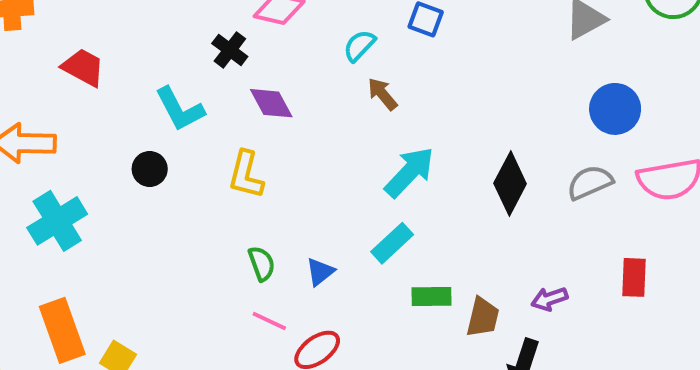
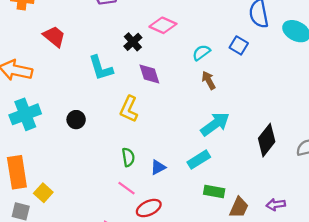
black circle: (150, 169) -> (76, 120), moved

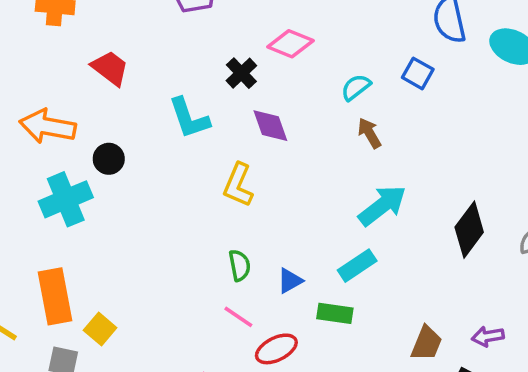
black circle: (76, 120) -> (109, 159), moved
green rectangle: (214, 191) -> (335, 313), moved

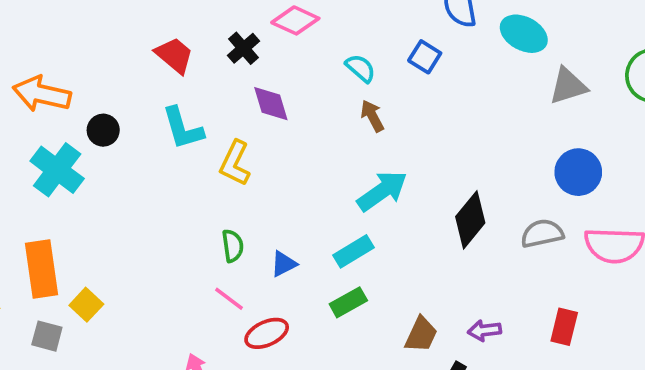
red trapezoid: (110, 68) -> (174, 55), moved
cyan semicircle: (356, 87) -> (361, 68), turned 76
cyan L-shape: (189, 118) -> (183, 128), moved
cyan cross: (66, 199) -> (57, 170), turned -33
green rectangle: (335, 313) -> (348, 302), moved, turned -40

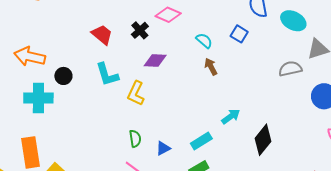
purple diamond: (271, 104) -> (155, 61), turned -70
cyan cross: (57, 170) -> (38, 98), turned -36
cyan arrow: (382, 191) -> (231, 117), moved, size x0.7
black diamond: (470, 220) -> (263, 140), moved
gray semicircle: (542, 233) -> (290, 69), moved

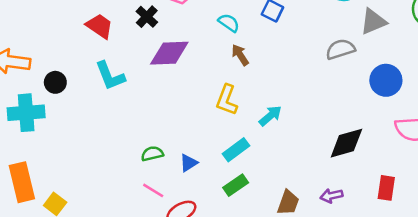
purple diamond: (155, 61) -> (169, 53), size x1.4
yellow L-shape: (136, 93) -> (227, 100), moved
green semicircle: (135, 139) -> (152, 154), turned -90
black diamond: (263, 140) -> (346, 143), moved, turned 40

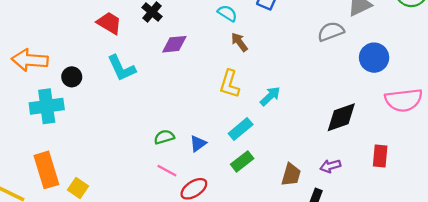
purple diamond: (169, 53) -> (174, 44), size x0.7

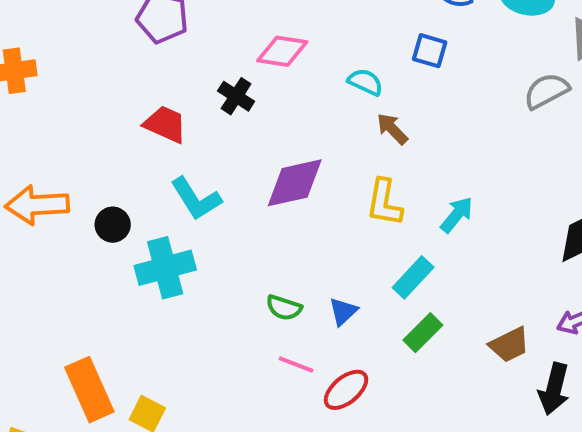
purple diamond: (174, 44) -> (295, 183), moved, size x1.4
cyan cross: (47, 106) -> (165, 268), moved
green semicircle: (164, 137) -> (284, 308), turned -138
brown trapezoid: (291, 175) -> (509, 345), turned 55

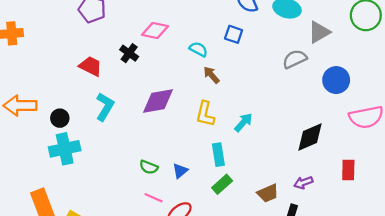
cyan L-shape: (196, 199) -> (105, 107), turned -120
cyan cross: (165, 268) -> (65, 149), moved
cyan rectangle: (413, 277) -> (218, 155), turned -55

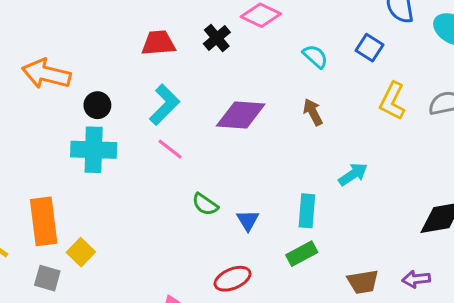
red trapezoid: (91, 66) -> (158, 43), turned -45
brown arrow: (211, 75) -> (313, 112), moved
yellow L-shape: (205, 114) -> (392, 101), moved
blue triangle: (180, 171) -> (248, 220), turned -35
pink line: (154, 198) -> (170, 149), moved

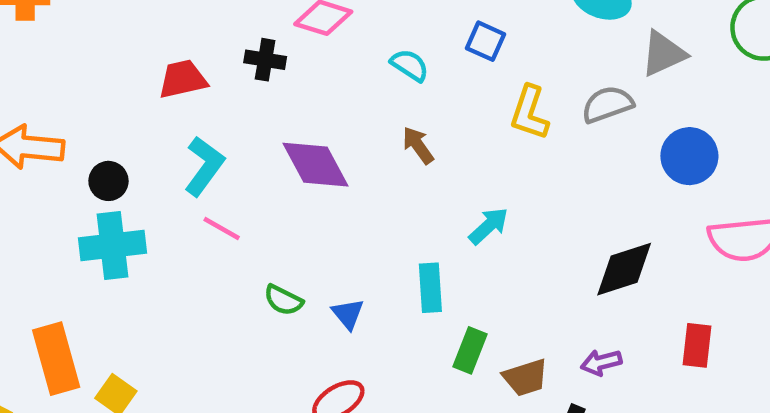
black cross: (217, 38) -> (265, 60), turned -32
purple diamond: (241, 115) -> (316, 165), turned 66
green rectangle: (302, 254) -> (470, 350), moved, turned -32

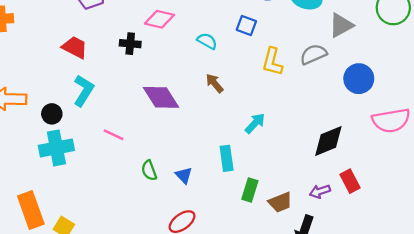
red trapezoid: (183, 79) -> (75, 47), moved, turned 44
cyan L-shape: (204, 166) -> (84, 91), moved
green semicircle: (283, 300) -> (149, 170), turned 48
red rectangle: (697, 345) -> (350, 181), moved, turned -30

